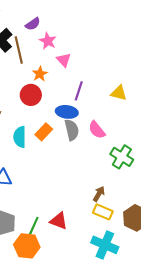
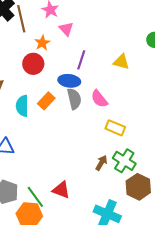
green cross: (122, 157) -> (124, 161), moved
yellow rectangle: (103, 212) -> (115, 128), moved
green line: (33, 228) -> (35, 197), turned -60

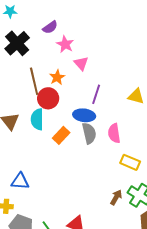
brown line: (21, 19) -> (34, 81), moved
pink semicircle: (99, 99) -> (114, 133), turned 30
cyan semicircle: (22, 106) -> (37, 119), moved

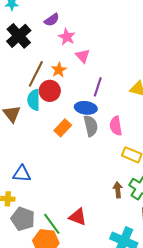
brown line: (34, 81) -> (36, 74), turned 40
cyan semicircle: (37, 119) -> (34, 100), moved
brown arrow: (116, 197) -> (118, 190), turned -35

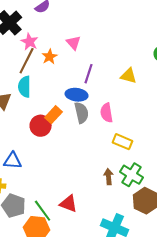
pink star: (67, 37) -> (30, 42), moved
red circle: (50, 91) -> (41, 126), moved

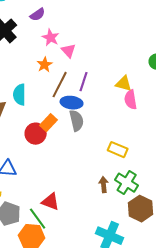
pink star: (30, 42) -> (51, 38), moved
brown line: (27, 61) -> (60, 85), moved
pink semicircle: (107, 113) -> (131, 100), moved
red triangle: (69, 204) -> (51, 202), moved

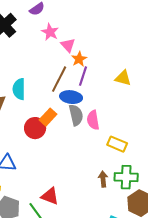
orange star: (45, 65) -> (79, 59), moved
pink semicircle: (131, 100) -> (93, 120), moved
green cross: (127, 183) -> (126, 177), turned -30

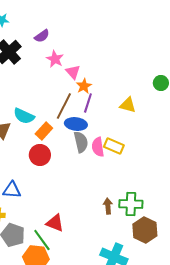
cyan semicircle: (19, 89) -> (24, 116), turned -65
orange rectangle: (48, 117) -> (44, 131), moved
yellow rectangle: (117, 144) -> (114, 146), moved

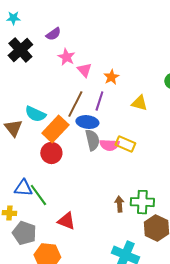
orange star: (84, 86) -> (111, 77), moved
orange rectangle: (44, 131) -> (55, 129), size x1.5
pink semicircle: (98, 147) -> (109, 145), turned -78
green line: (42, 240) -> (38, 195), moved

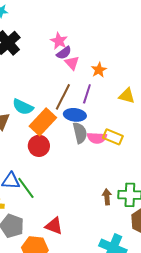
purple semicircle: (53, 34) -> (64, 53), moved
pink star: (66, 57) -> (59, 41), moved
red triangle: (66, 221) -> (54, 226), moved

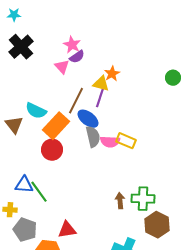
pink triangle: (72, 63) -> (62, 67), moved
yellow triangle: (127, 96) -> (101, 84), moved
blue ellipse: (75, 115) -> (88, 119), turned 30
red triangle: (54, 226) -> (67, 230), turned -30

